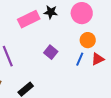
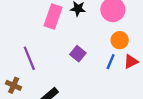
pink rectangle: (29, 19) -> (53, 16), turned -45

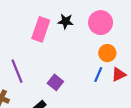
purple square: (78, 54) -> (55, 82), moved

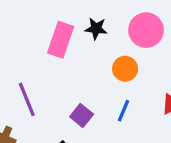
orange circle: (107, 53) -> (125, 69), moved
blue line: (98, 74) -> (123, 111), moved

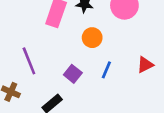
orange circle: (125, 69) -> (92, 38), moved

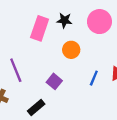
blue line: (106, 70) -> (94, 78), moved

